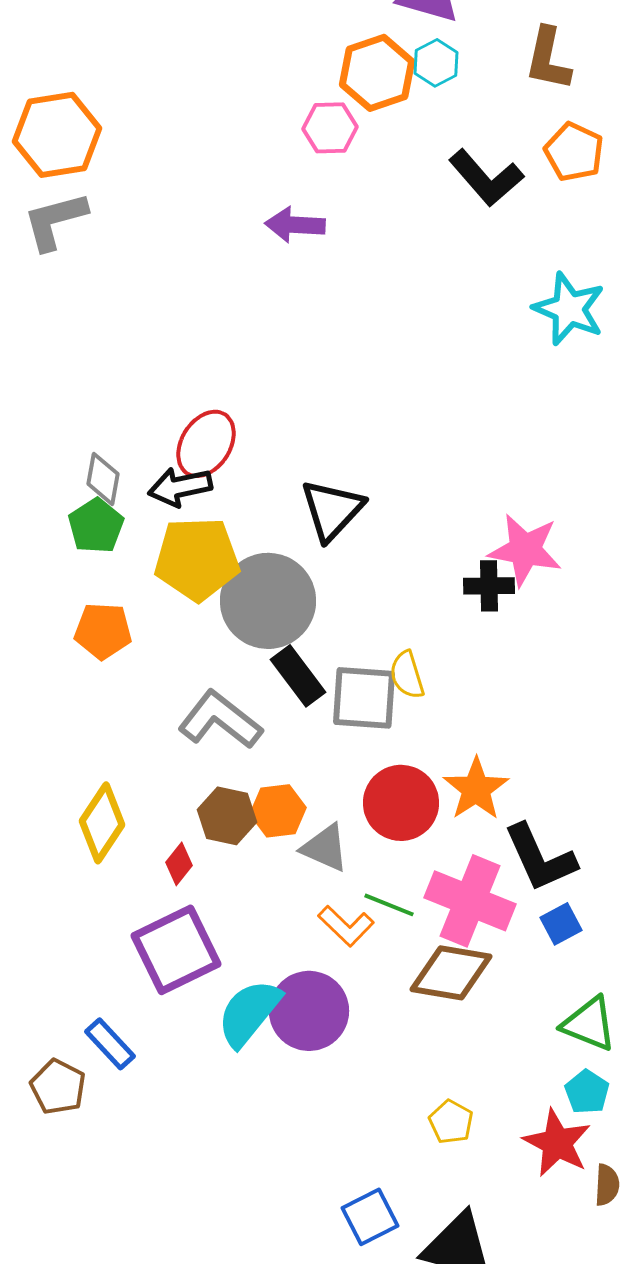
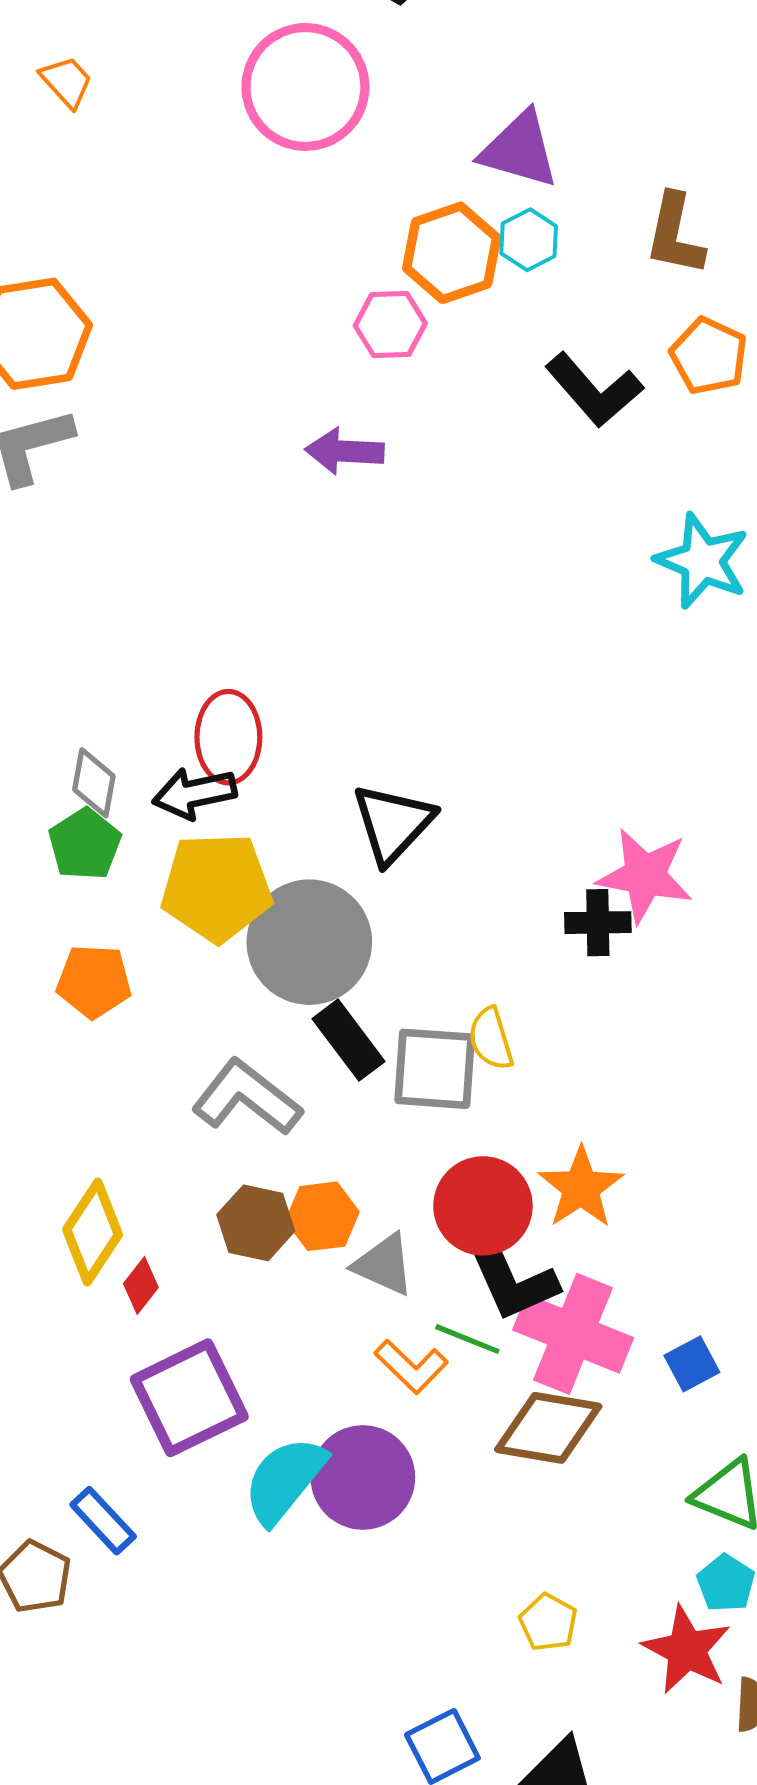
red ellipse: (206, 444) -> (228, 737), turned -32
black L-shape: (540, 858) -> (510, 1278), moved
red diamond: (179, 864) -> (141, 1286), moved

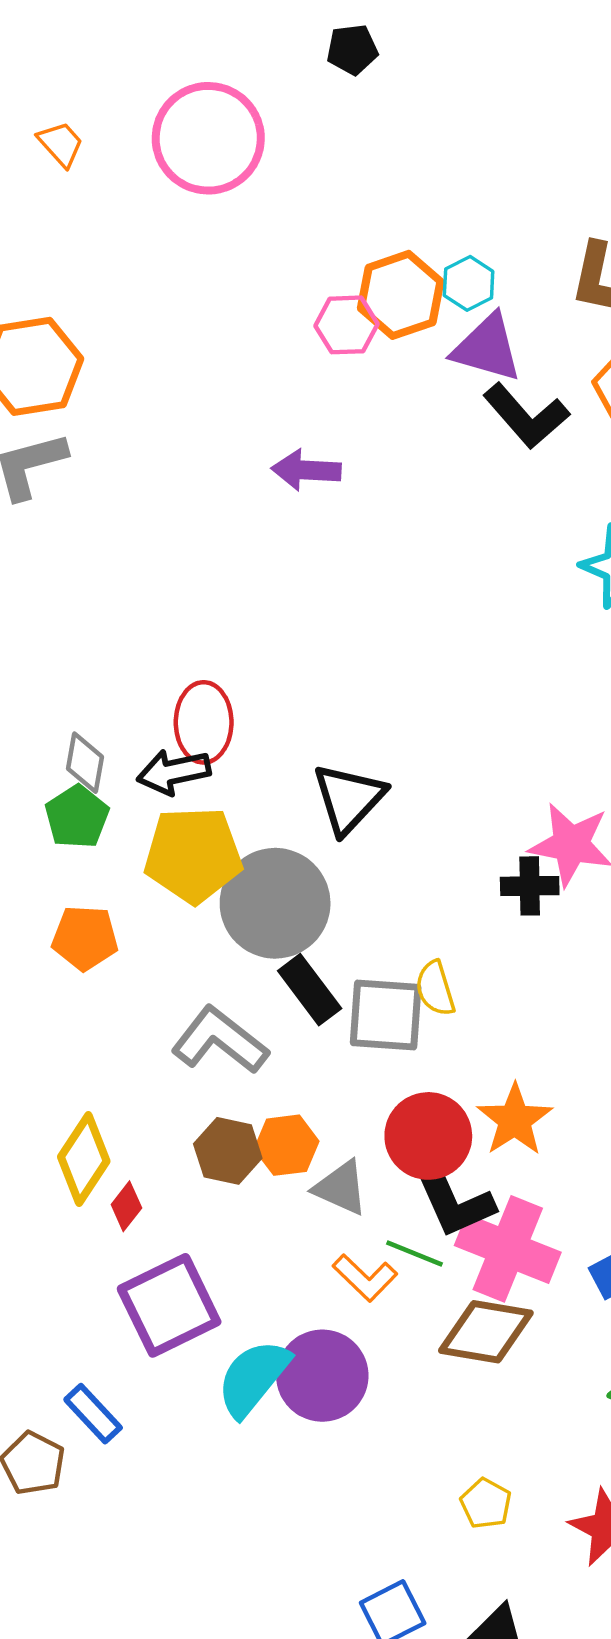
pink circle: (305, 87) -> (208, 138), moved
purple triangle: (520, 150) -> (487, 348), moved
pink hexagon: (390, 325) -> (346, 325), moved

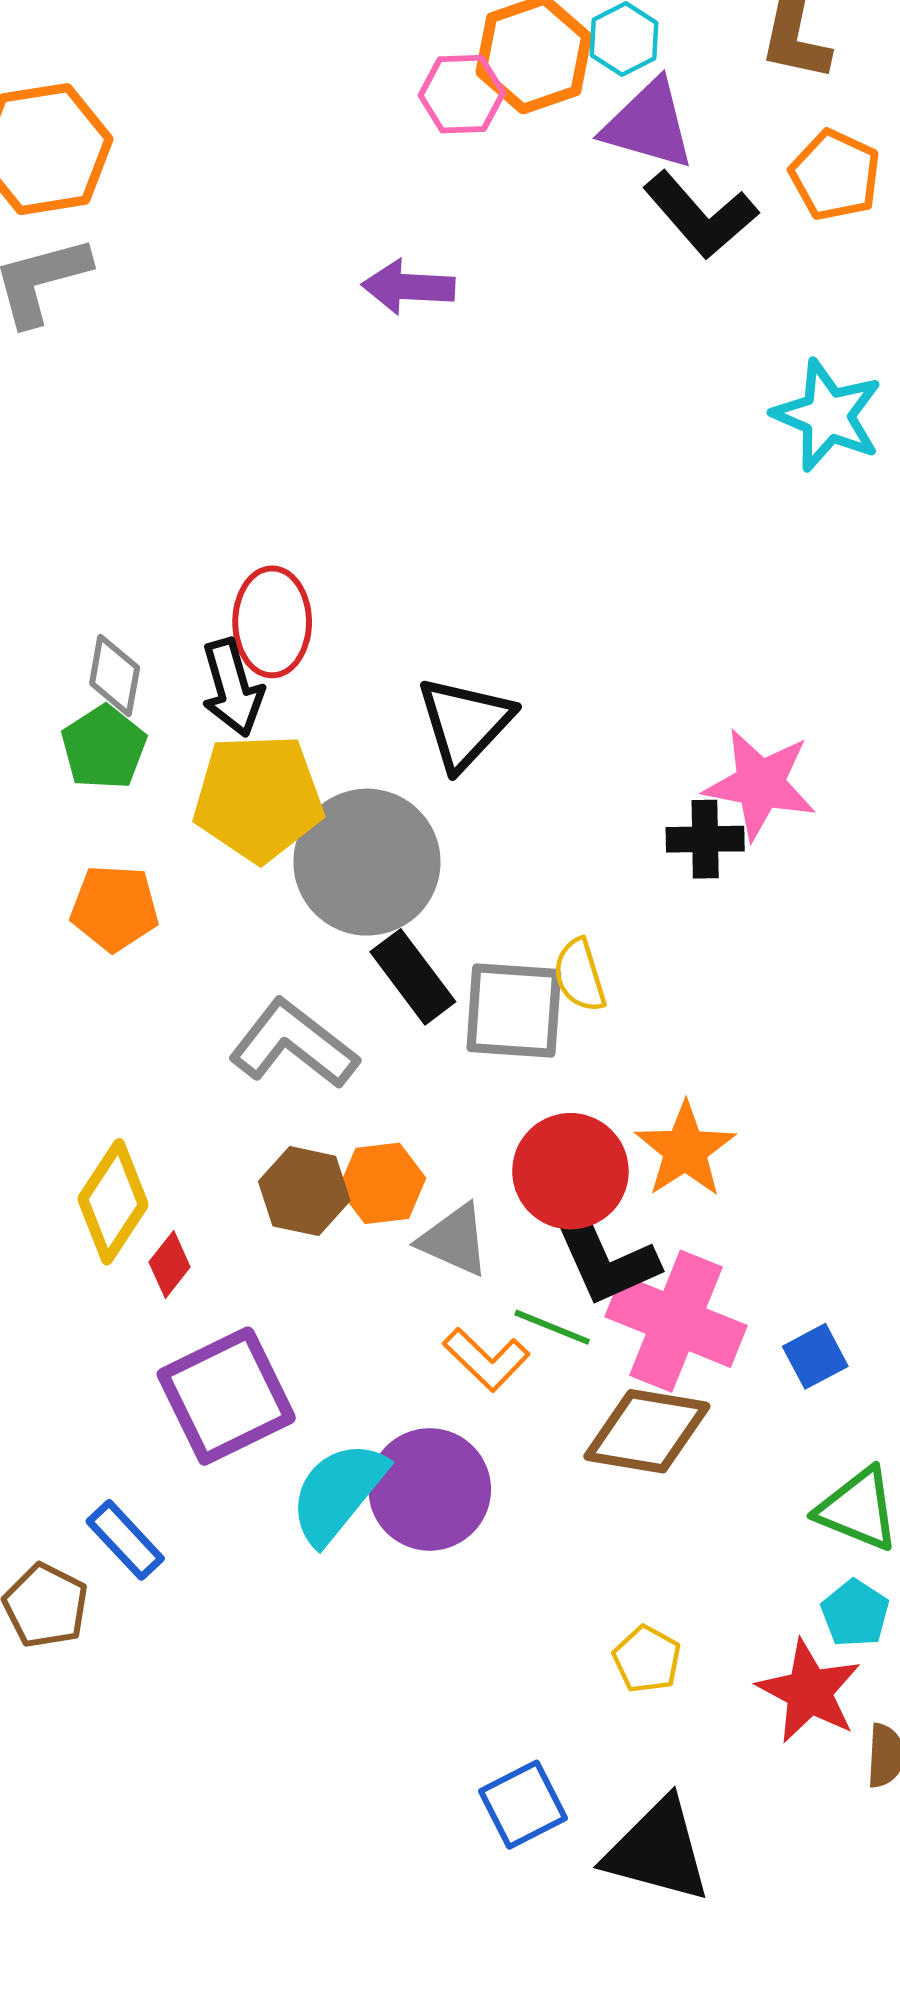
black arrow: (174, 772) -> (232, 688), turned -94

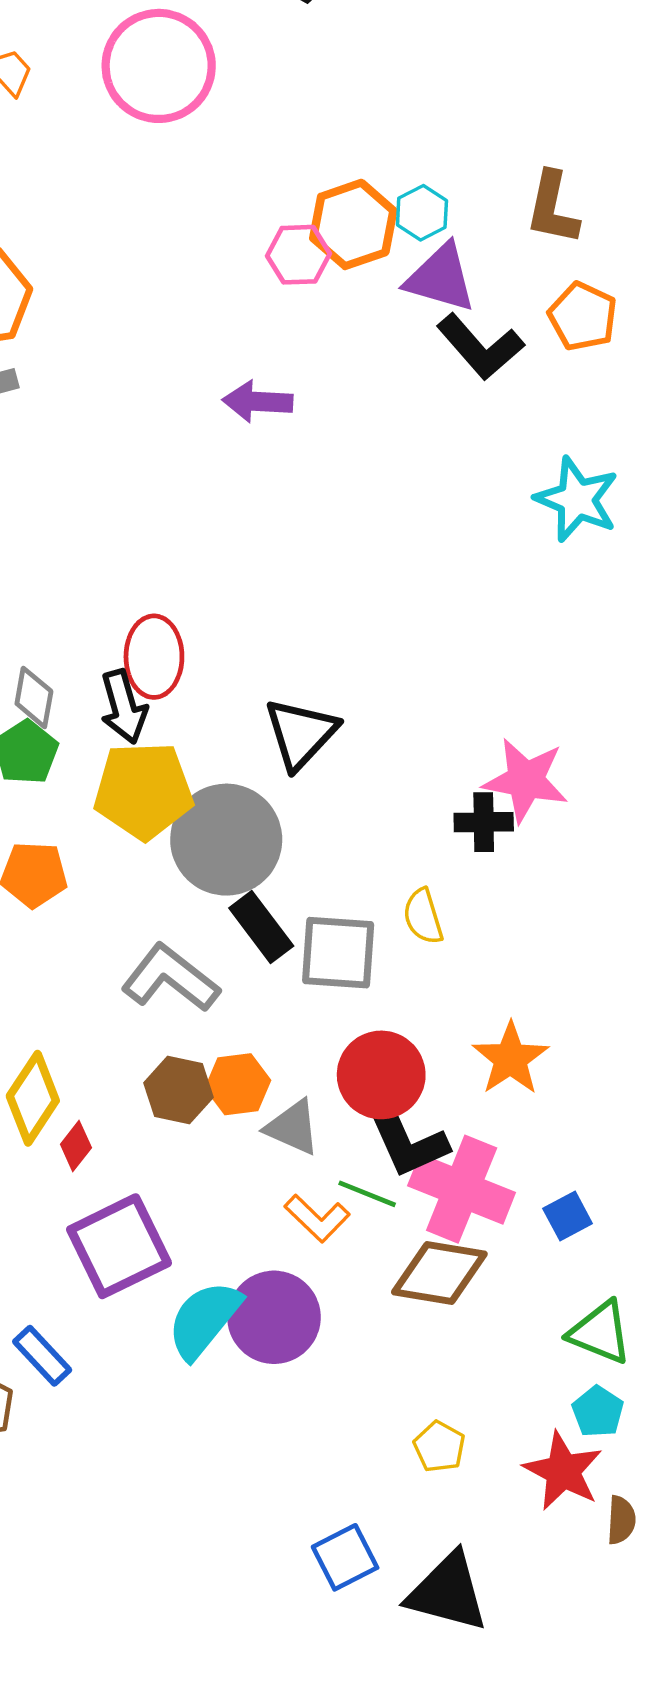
yellow semicircle: (580, 975) -> (423, 916), moved
orange star: (685, 1150) -> (511, 1059), moved

